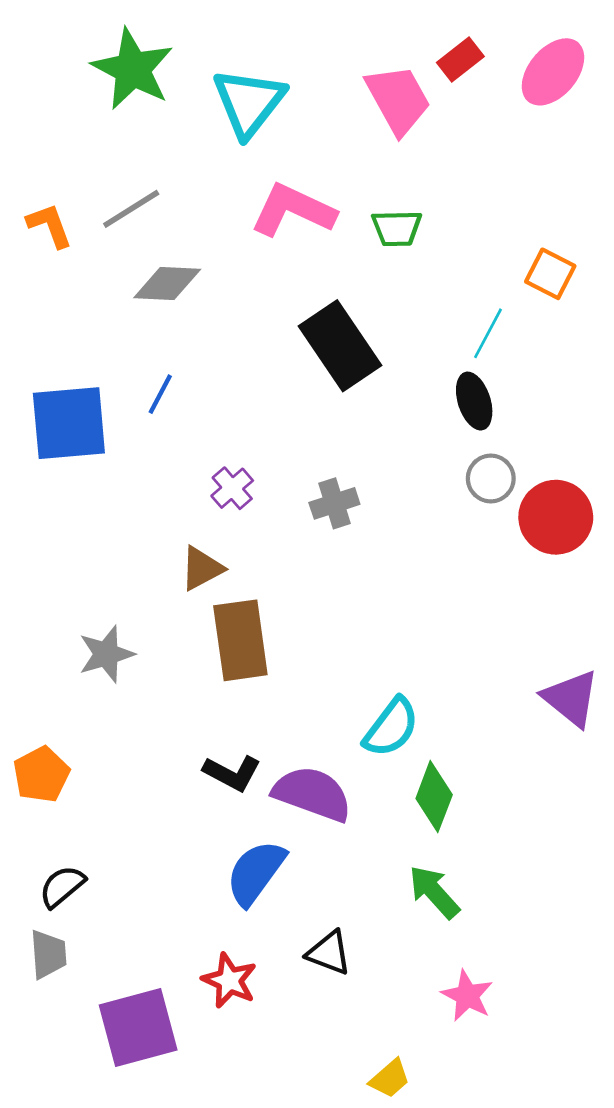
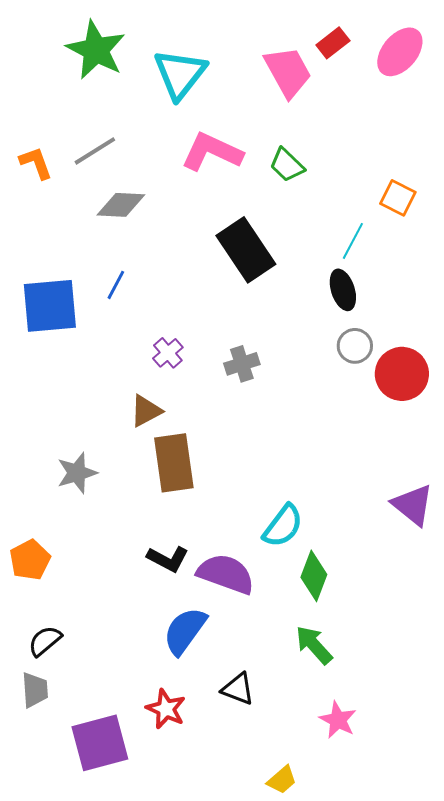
green trapezoid: (397, 228) -> (287, 165), turned 45

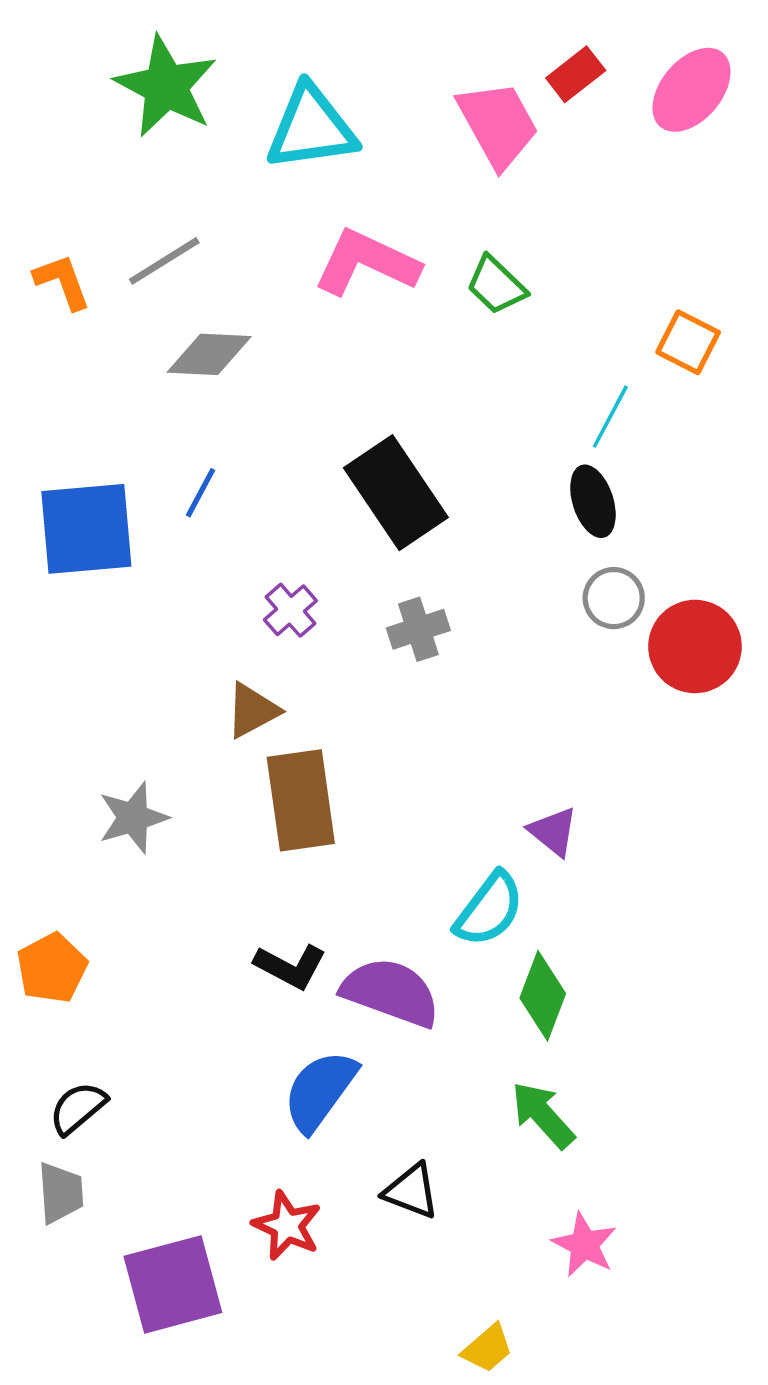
cyan triangle: (180, 74) -> (311, 128), turned 44
black rectangle: (246, 250) -> (396, 493), moved
purple triangle: (413, 505) -> (553, 831), moved, size x0.7

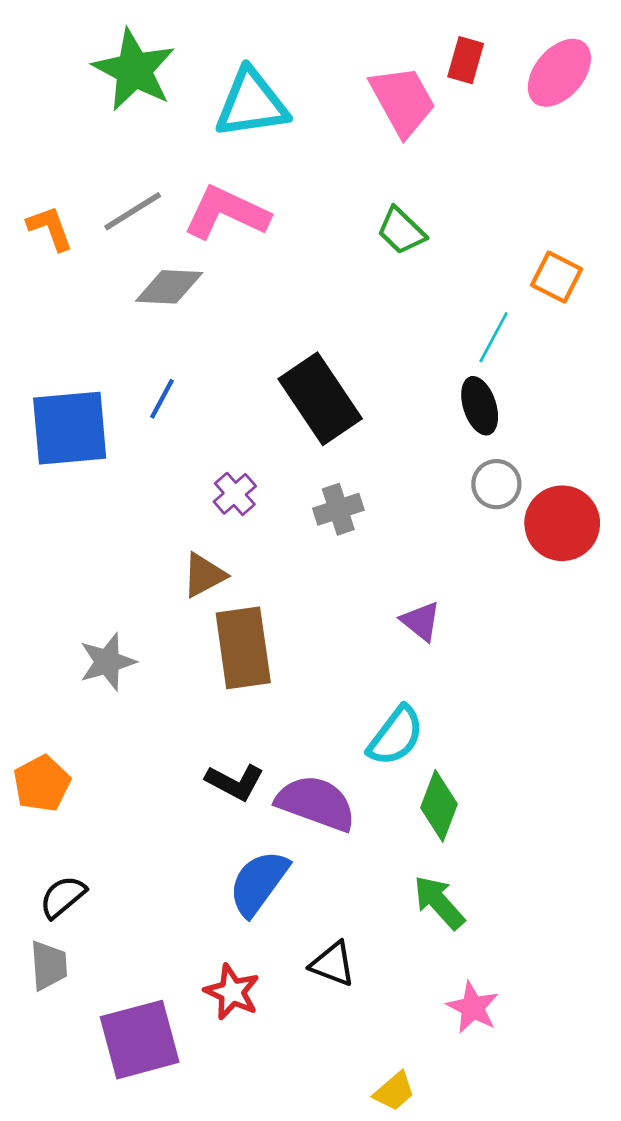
red rectangle: (576, 74) -> (466, 60), turned -36
pink L-shape: (367, 263) -> (226, 213), moved
purple triangle: (553, 831) -> (421, 621), moved

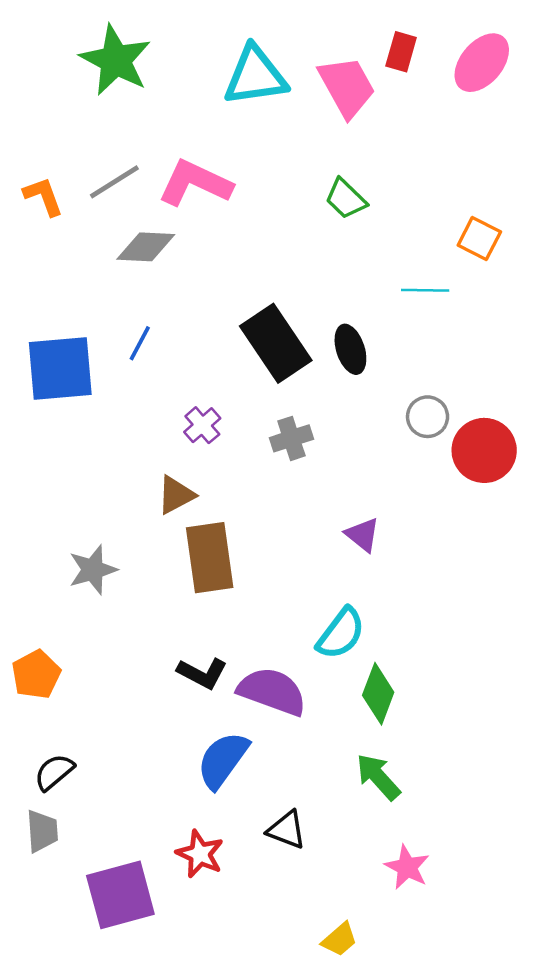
cyan triangle: (252, 104) -> (255, 76), moved
cyan line: (494, 337) -> (425, 290), turned 63
black ellipse: (480, 406) -> (350, 349), moved

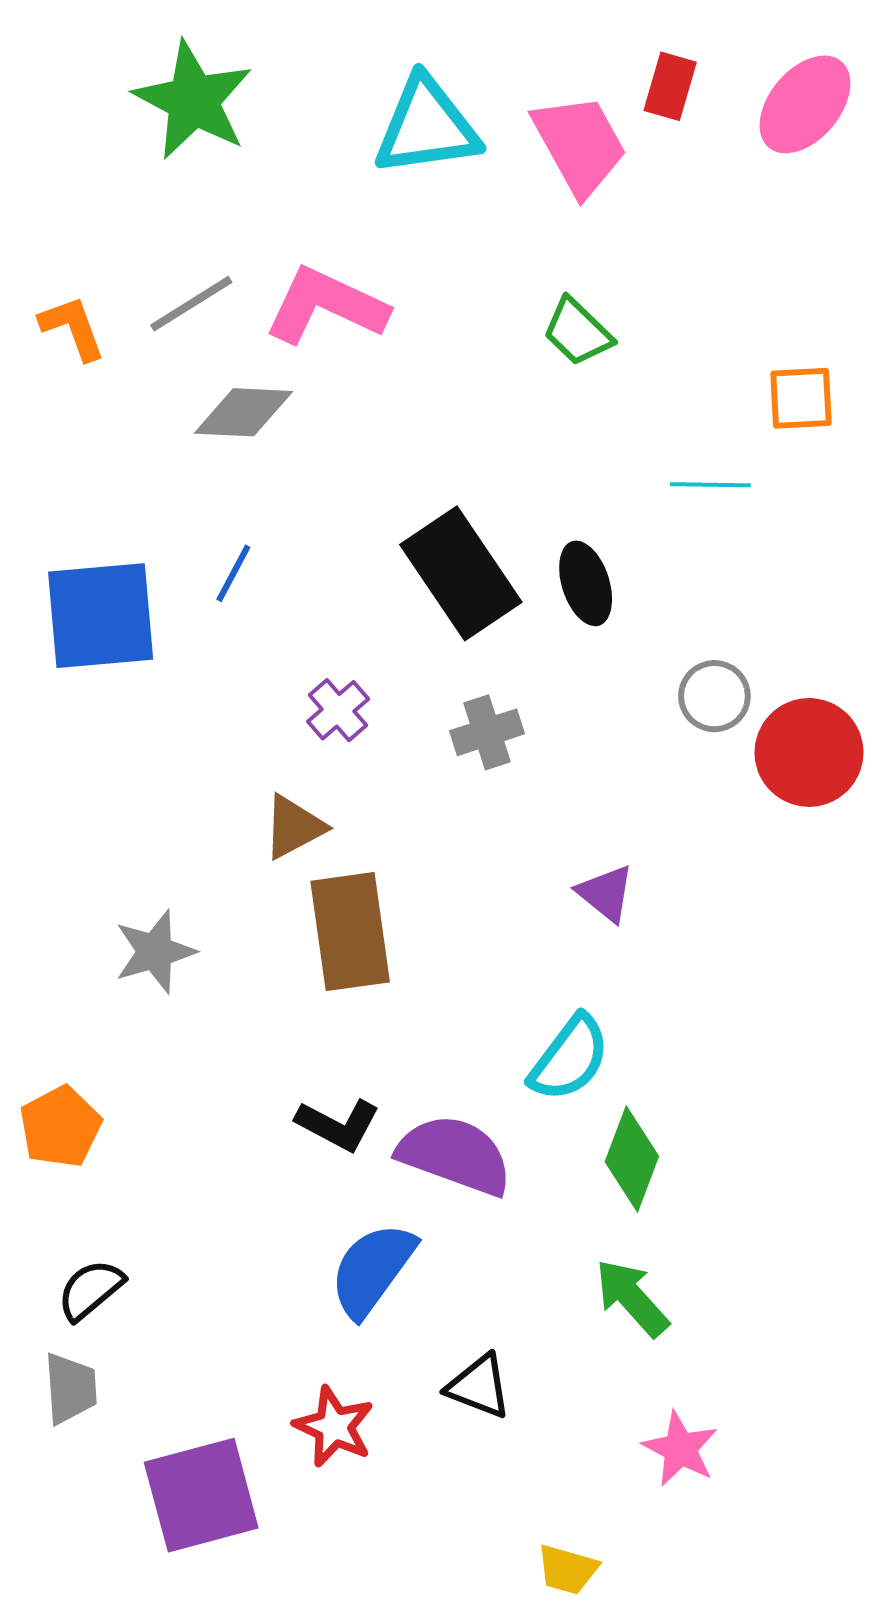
orange square: (479, 238) -> (801, 398), turned -30
yellow trapezoid: (340, 939) -> (568, 1570), turned 57

